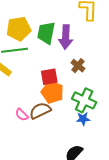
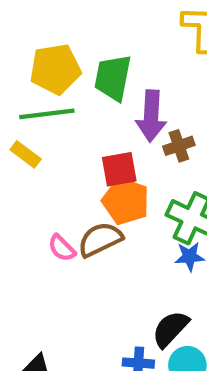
purple arrow: (66, 37) -> (151, 116), moved
brown cross: (78, 66) -> (179, 146), turned 32

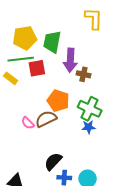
brown cross: (179, 146) -> (83, 74), turned 32
red square: (119, 169) -> (37, 68), moved
black semicircle: (170, 329) -> (53, 161), moved

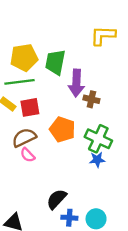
yellow L-shape: (94, 19) -> (103, 35), turned -90
red square: (37, 68) -> (30, 107), moved
brown semicircle: (46, 119) -> (24, 138), moved

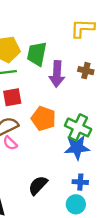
brown cross: (91, 99) -> (86, 71), moved
blue star: (97, 160) -> (77, 147), size x1.6
blue cross: (69, 218) -> (80, 182), moved

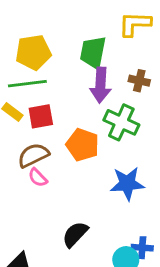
green trapezoid: (37, 54) -> (93, 52), moved
green cross: (78, 127) -> (121, 122), moved
blue cross: (80, 182) -> (142, 248), moved

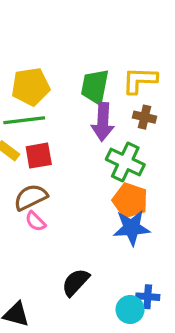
yellow L-shape: (135, 24) -> (140, 80), moved
orange pentagon: (83, 145) -> (130, 200), moved

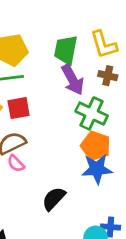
yellow L-shape: (140, 80) -> (104, 45), turned -108
purple arrow: (103, 122) -> (73, 80), turned -32
black semicircle: (76, 282) -> (54, 199), moved

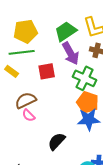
green trapezoid: (66, 50) -> (66, 31), turned 45
red square: (19, 108) -> (47, 71), moved

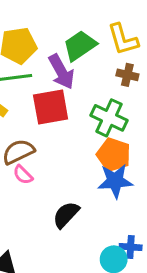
purple arrow: (71, 53) -> (61, 72), moved
red square: (47, 71) -> (51, 107), size x1.4

